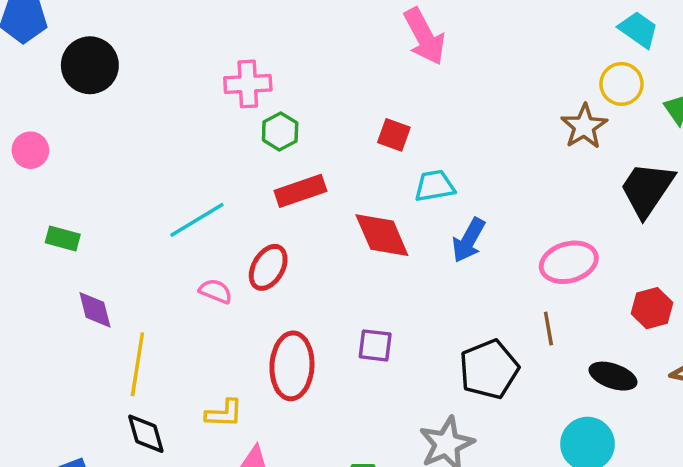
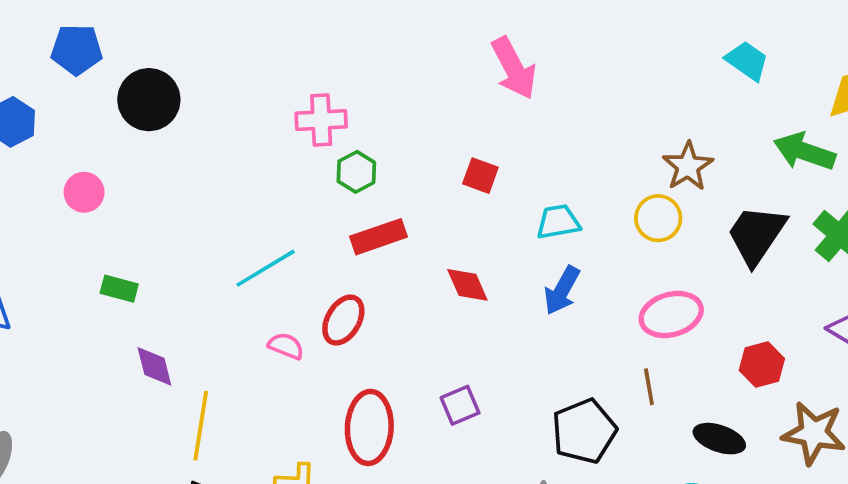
yellow circle: (621, 84) -> (658, 218), moved
cyan trapezoid: (435, 186) -> (558, 222), moved
red diamond: (382, 235) -> (467, 285), size x0.7
purple square: (375, 345) -> (460, 405), turned -30

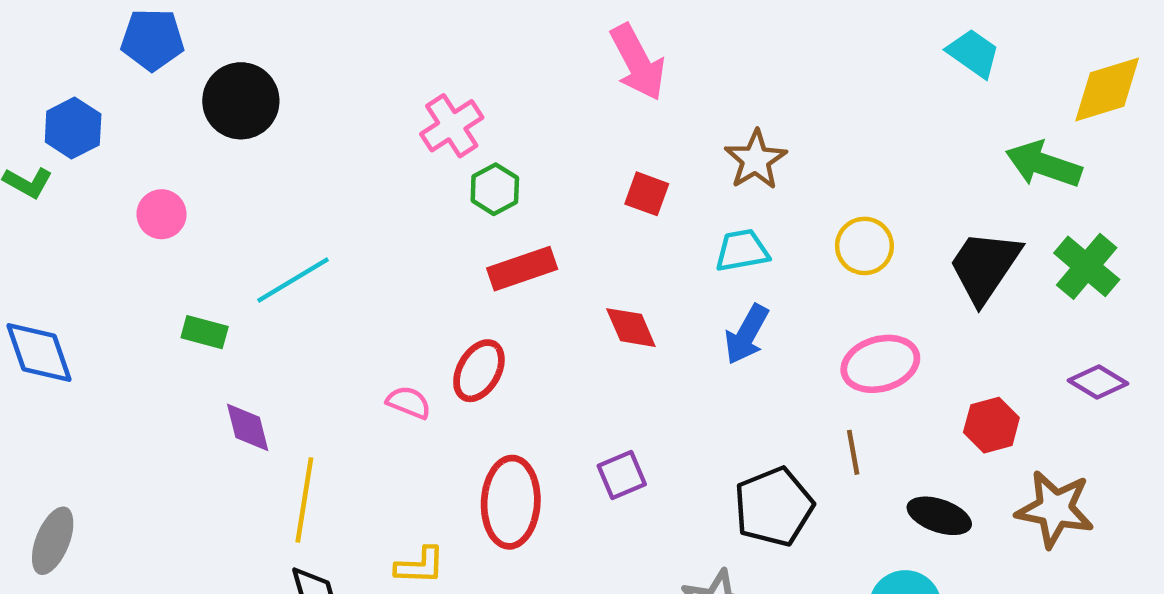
pink arrow: (514, 68) -> (638, 62), moved
pink cross: (321, 120) -> (452, 126), turned -30
brown star: (688, 166) -> (756, 160), moved
cyan line: (266, 268) -> (293, 280), moved

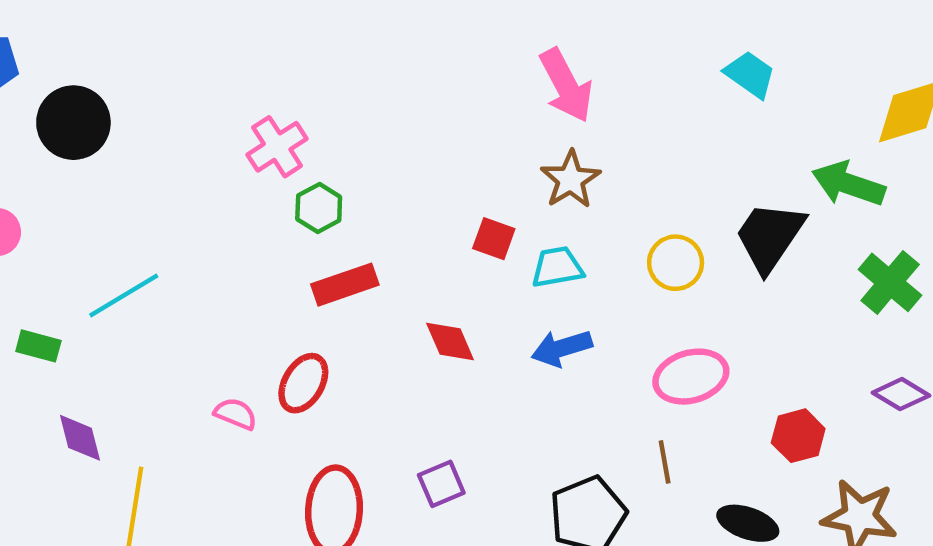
cyan trapezoid: (973, 53) -> (750, 74), moved
pink arrow: (638, 62) -> (566, 85), moved
red square: (647, 194) -> (494, 239), moved
black trapezoid: (985, 266) -> (770, 236), moved
blue arrow: (747, 334) -> (562, 348), turned 44

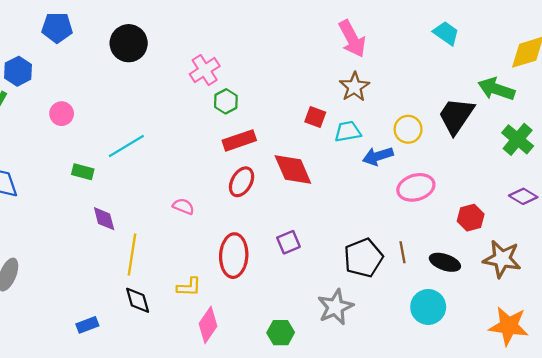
black circle: (73, 123) -> (129, 43), moved
red diamond: (450, 342) -> (293, 170), size x1.5
blue arrow: (562, 348) -> (378, 156), moved
red ellipse: (303, 383) -> (242, 182), moved
brown line: (665, 462) -> (402, 252), moved

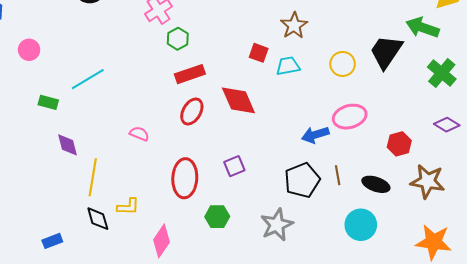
blue arrow: (378, 156) -> (315, 135), moved
yellow L-shape: (189, 287) -> (128, 207), moved
green hexagon: (281, 333) -> (217, 217), moved

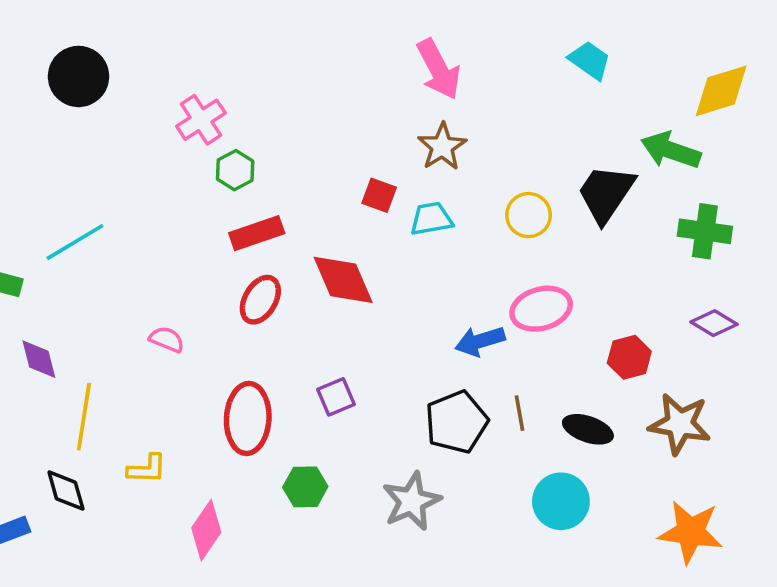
green cross: (442, 73) -> (705, 231), turned -32
black diamond: (98, 219) -> (66, 490), moved

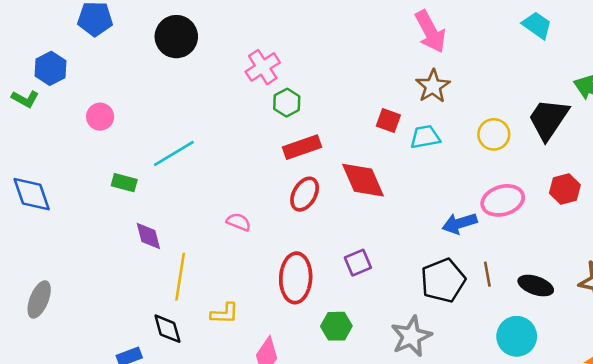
red hexagon: (629, 357) -> (565, 189), moved

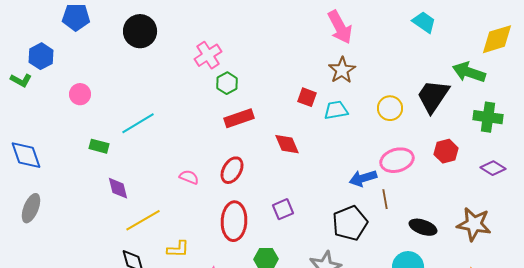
red diamond: (363, 180) -> (287, 144), size x0.7
red ellipse: (305, 194) -> (232, 170), moved
brown line: (487, 274) -> (385, 199), moved
yellow line: (180, 277) -> (143, 220), turned 51
gray ellipse: (39, 299) -> (31, 208), moved

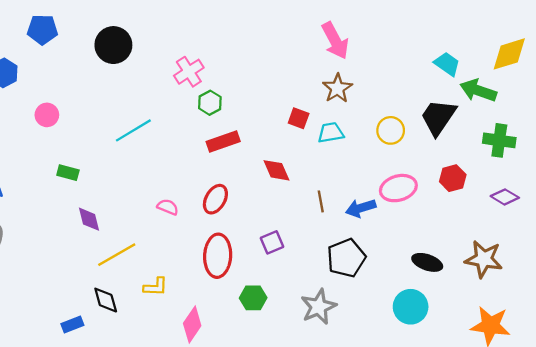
cyan trapezoid: (424, 22) -> (447, 64), moved
cyan line: (138, 123) -> (133, 130), moved
brown line: (385, 199) -> (321, 201), moved

